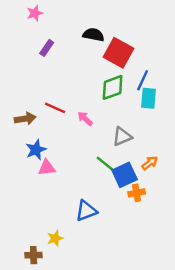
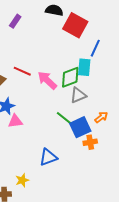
green diamond: (113, 87) -> (70, 77), moved
cyan rectangle: (149, 98) -> (84, 67), moved
pink arrow: (85, 119) -> (47, 80), size x1.5

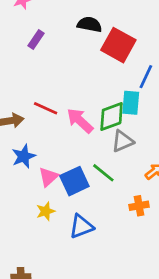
pink triangle: (15, 121) -> (48, 177), moved, turned -35
blue square: (80, 127) -> (74, 181), moved
yellow star: (22, 180) -> (46, 211), moved

